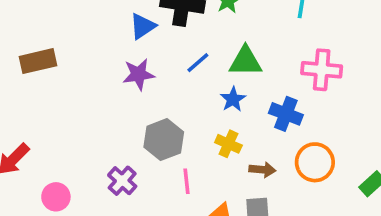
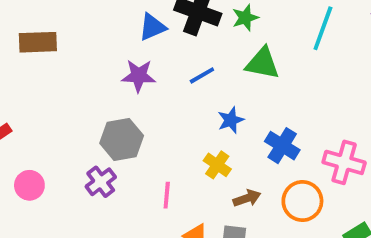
green triangle: (245, 61) -> (262, 63), moved
pink cross: (322, 70) -> (344, 162), moved
gray hexagon: (164, 140) -> (122, 139), moved
brown arrow: (262, 170) -> (247, 198), turned -35

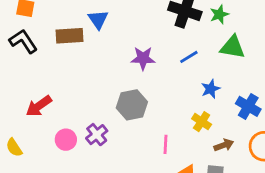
blue triangle: (152, 27) -> (98, 19), moved, turned -40
purple cross: (101, 182) -> (97, 135), moved

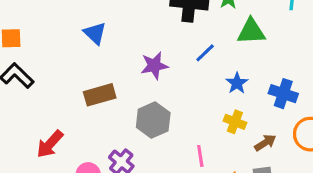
brown rectangle: (69, 36) -> (100, 95), moved

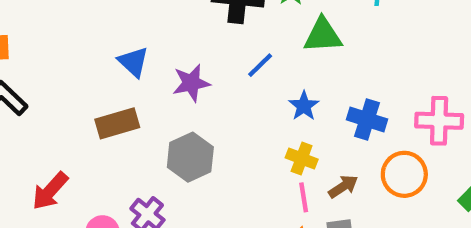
blue triangle: (95, 33) -> (133, 62), moved
pink line: (200, 156) -> (304, 197), moved

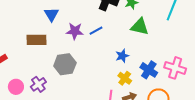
blue line: (260, 65) -> (96, 31), moved
pink cross: (439, 121) -> (175, 68), moved
yellow cross: (302, 158) -> (125, 78), moved

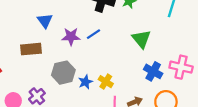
green triangle: (140, 27) -> (141, 39), moved, turned 42
blue star: (122, 56) -> (85, 82), moved
yellow cross: (125, 78) -> (106, 82), moved

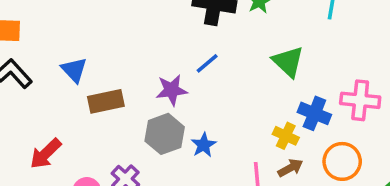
blue triangle: (45, 21) -> (74, 70), moved
purple star: (71, 37) -> (172, 90), moved
yellow cross: (106, 82) -> (286, 136), moved

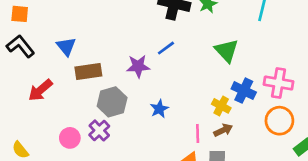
gray hexagon: (165, 134) -> (112, 102), moved
red arrow: (46, 154) -> (40, 90), moved
orange circle: (342, 161) -> (279, 121), moved

